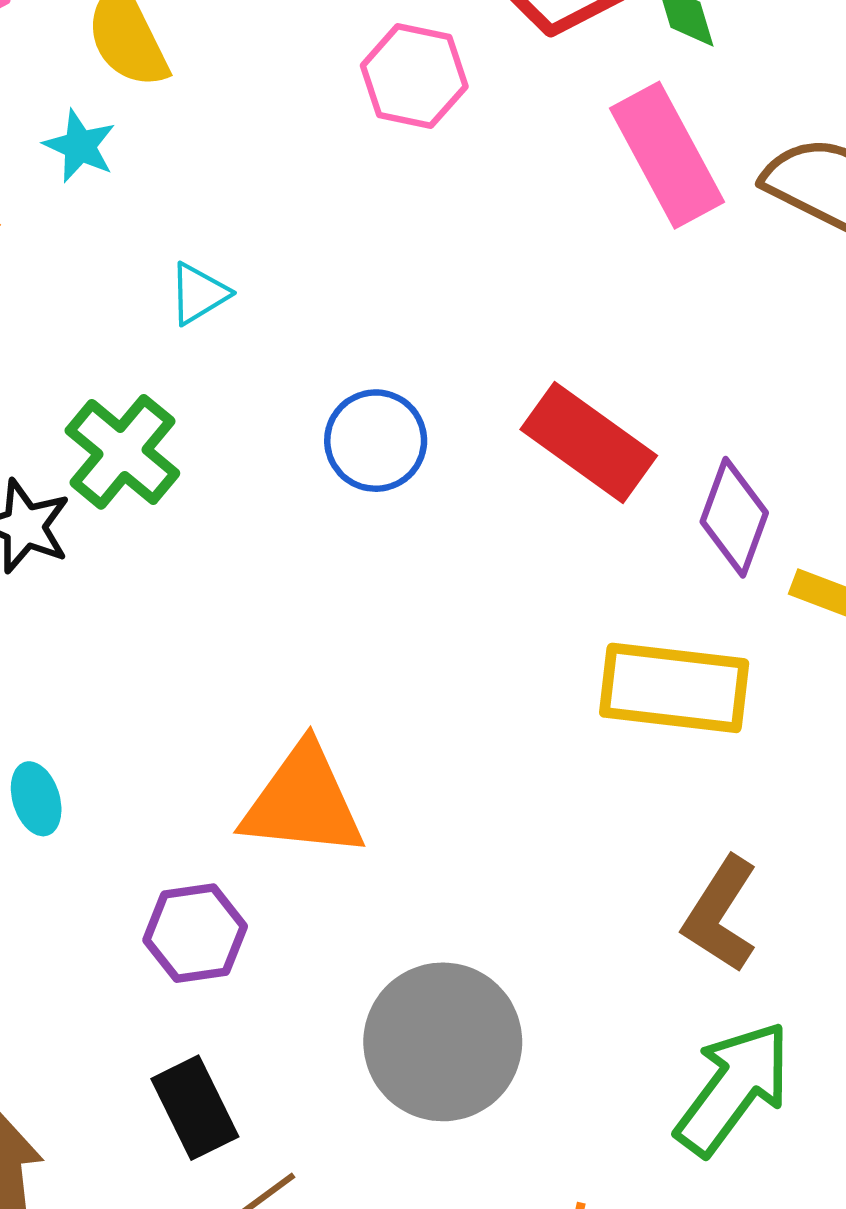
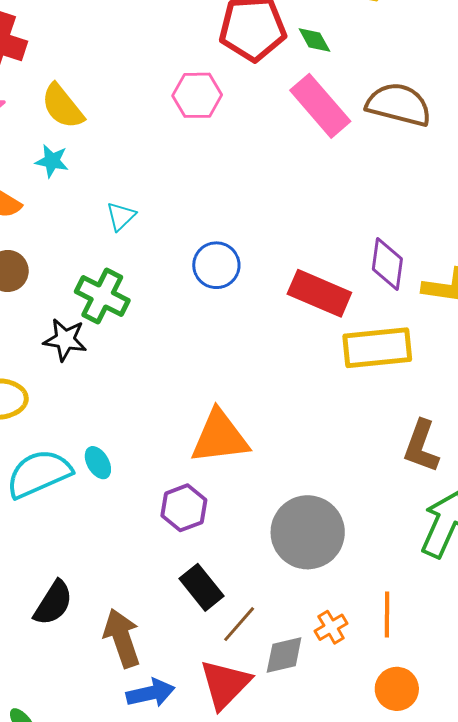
red rectangle: (589, 442) -> (319, 293), moved

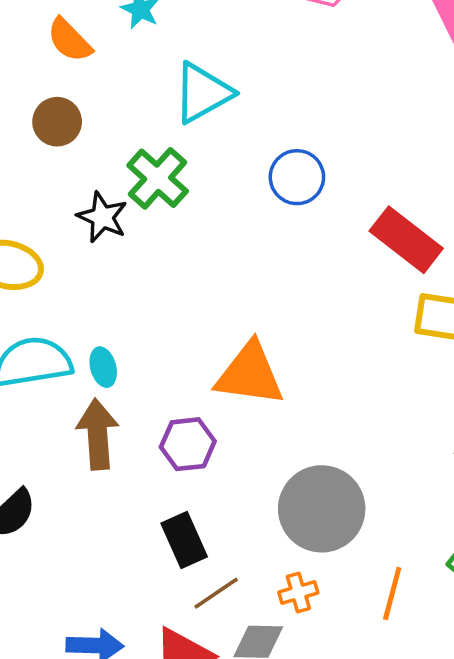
cyan triangle: (121, 216) -> (203, 93), size x1.8
orange line: (387, 615) -> (392, 593), moved
orange cross: (331, 627) -> (298, 593), moved
brown arrow: (122, 638) -> (98, 434), moved

